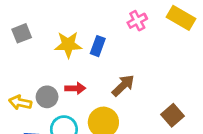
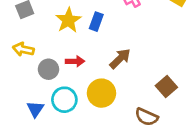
yellow star: (68, 45) -> (68, 20), turned -30
yellow arrow: (20, 102) -> (23, 49), moved

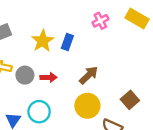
gray circle: (48, 69) -> (25, 75), moved
yellow circle: (101, 93) -> (87, 106), moved

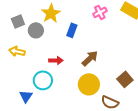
yellow star: (43, 41) -> (51, 13), moved
gray circle: (25, 75) -> (36, 30), moved
cyan circle: (39, 112) -> (43, 80), moved

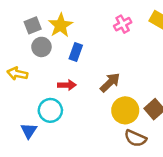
gray square: (18, 21) -> (33, 25), moved
blue rectangle: (72, 30) -> (76, 52), moved
yellow circle: (89, 84) -> (125, 110), moved

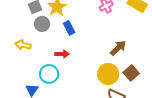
blue rectangle: (76, 52) -> (69, 28), turned -48
brown arrow: (110, 82) -> (118, 48), moved

